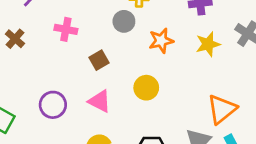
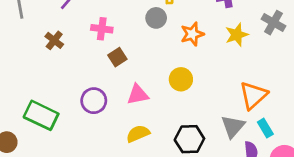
brown square: (99, 60) -> (117, 57), moved
pink triangle: (100, 101) -> (138, 95), turned -35

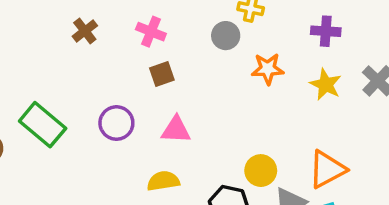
yellow star: (237, 35) -> (326, 84), turned 30
yellow circle: (181, 79) -> (261, 171), moved

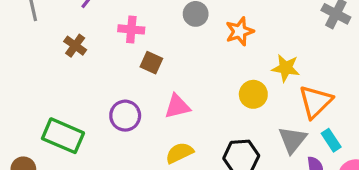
brown square: (162, 74) -> (151, 63), turned -30
yellow star: (326, 84) -> (286, 68), moved
yellow circle: (261, 171) -> (253, 94), moved

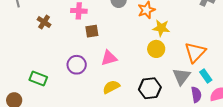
brown square: (151, 63) -> (92, 31), turned -32
yellow star: (286, 68) -> (161, 28), moved
green rectangle: (63, 136) -> (38, 78), size x0.7

